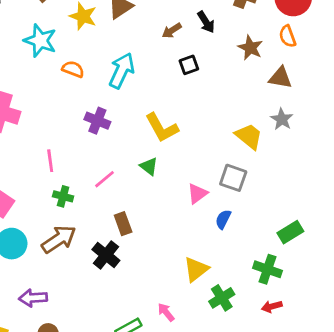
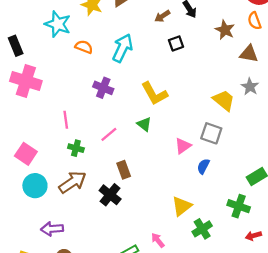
red arrow: (272, 306) -> (253, 236), moved

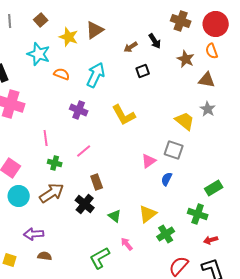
green triangle: (144, 124) -> (115, 216), moved

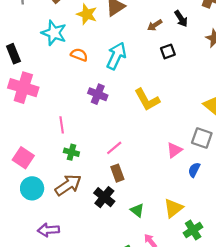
pink line: (84, 151) -> (114, 148), moved

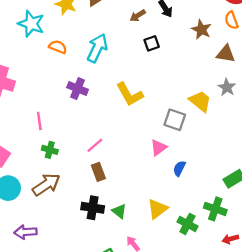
gray square: (202, 138) -> (175, 120), moved
black cross: (104, 197) -> (93, 208), moved, turned -30
green cross: (193, 230) -> (187, 224), moved, turned -30

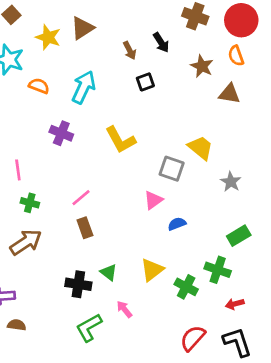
brown arrow: (138, 16) -> (130, 50), turned -84
gray star: (227, 87) -> (231, 182), moved
blue semicircle: (179, 168) -> (177, 224), turned 42
black cross: (93, 208) -> (78, 284), moved

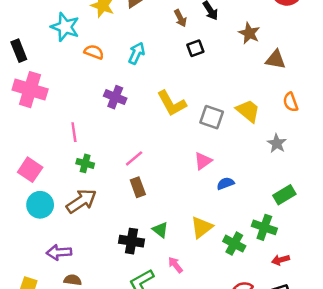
orange semicircle: (236, 56) -> (291, 102), moved
cyan arrow: (84, 87) -> (137, 53), size x0.7
gray square: (172, 169) -> (212, 117), moved

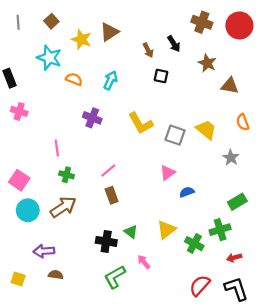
black square: (195, 48) -> (161, 76), turned 32
pink cross: (30, 90) -> (19, 111), size x0.6
green cross: (264, 227) -> (220, 230), turned -36

